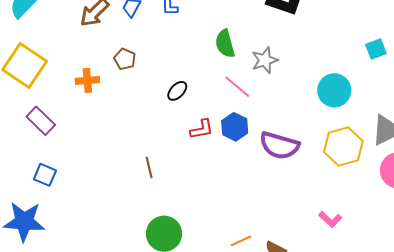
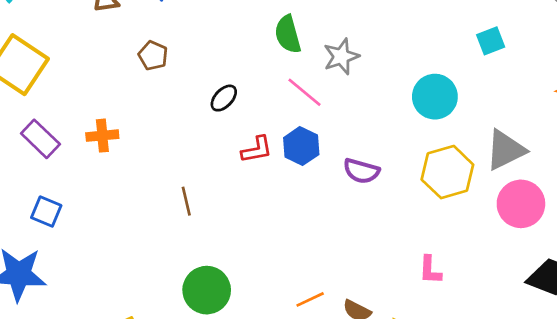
orange cross: (87, 80) -> (102, 136), moved
purple semicircle: (279, 146) -> (361, 171), size x0.7
pink L-shape: (330, 219) -> (430, 270), turned 50

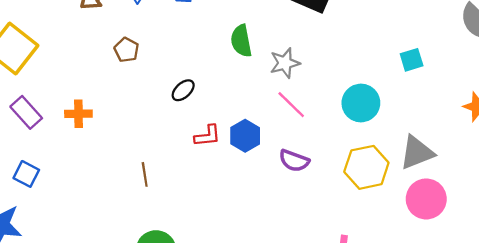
pink line: (305, 92) -> (291, 105), moved

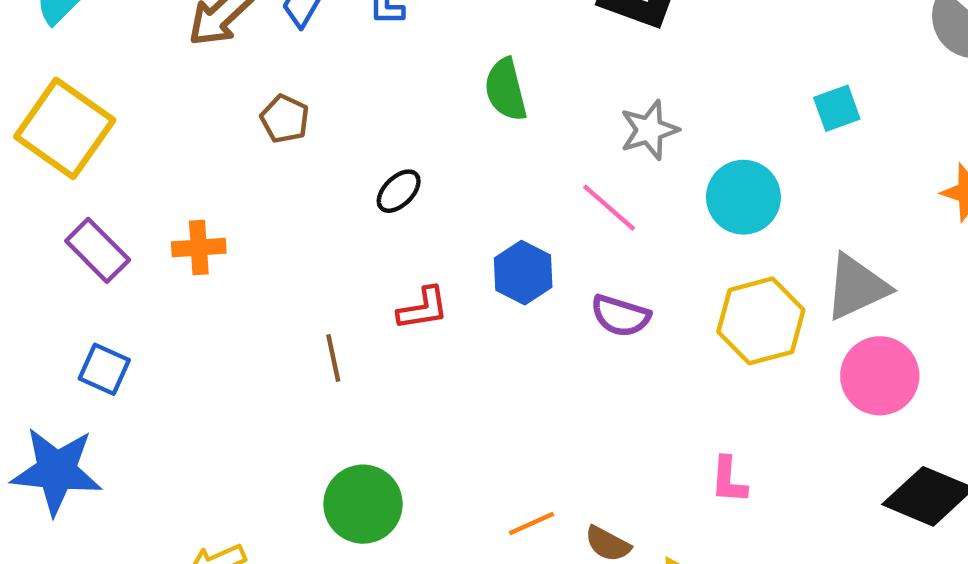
gray star: (285, 63) -> (649, 130), moved
red L-shape: (207, 136) -> (423, 309), moved

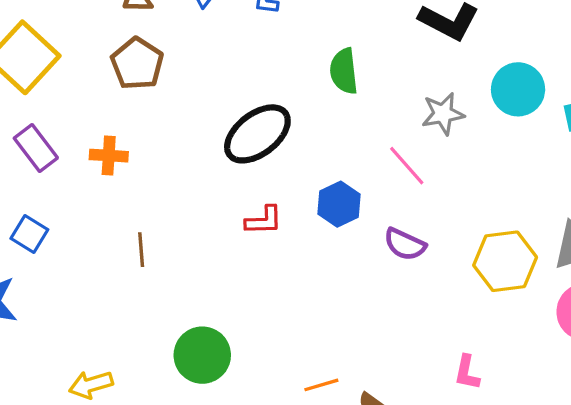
brown pentagon: (285, 119) -> (137, 64), moved, size x1.5
black ellipse: (399, 191) -> (257, 134), size x2.0
cyan circle: (743, 197) -> (518, 89), moved
brown line: (333, 358) -> (141, 250), moved

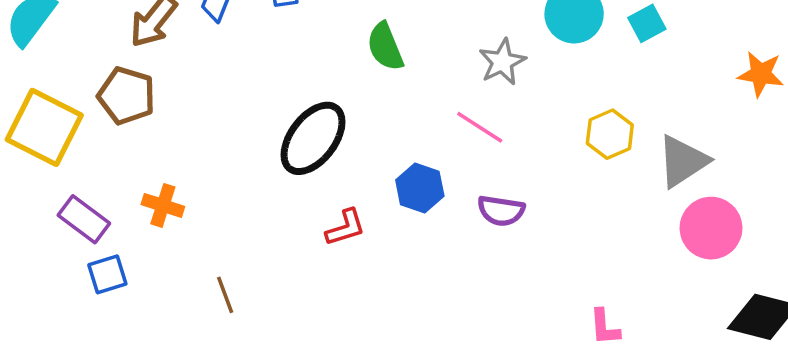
brown pentagon: (137, 64) -> (126, 96), moved
orange cross: (109, 156) -> (163, 205), turned 30
blue square: (29, 234) -> (107, 274), moved, turned -33
yellow hexagon: (505, 261) -> (610, 134), moved, size x0.7

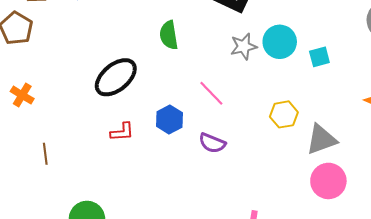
gray star: (502, 62) -> (244, 46), moved

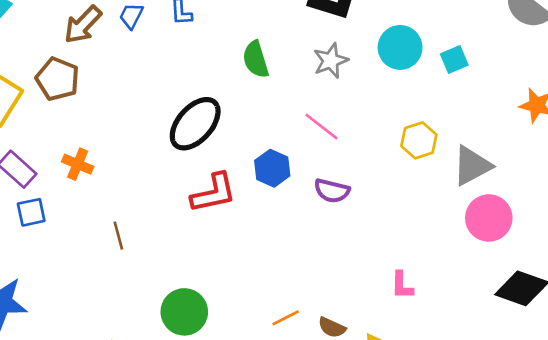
gray star: (244, 46) -> (331, 61), moved
red L-shape: (122, 132) -> (214, 193), size x1.5

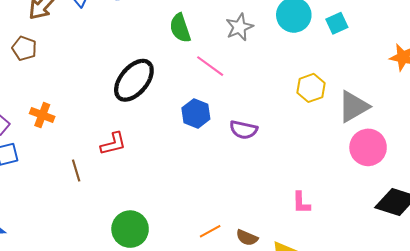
brown pentagon: (58, 79) -> (24, 48), size x0.7
pink line: (321, 127) -> (210, 66), moved
red L-shape: (214, 193) -> (113, 144), moved, size x0.7

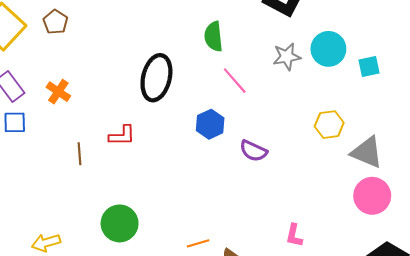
gray star: (239, 27) -> (287, 57), moved
black ellipse: (134, 80) -> (156, 78), turned -39
gray triangle: (354, 107) -> (367, 152), turned 40

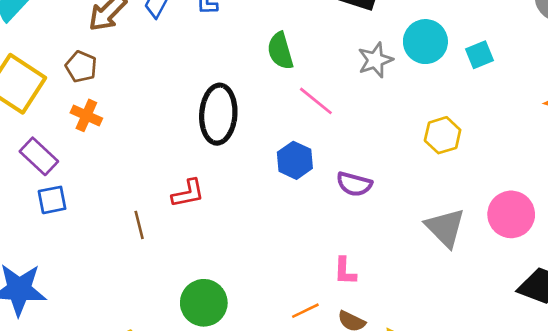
orange cross: (58, 92) -> (86, 115), moved
gray triangle: (367, 152) -> (445, 228), moved, turned 32
pink L-shape: (294, 236) -> (345, 271), moved

